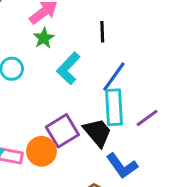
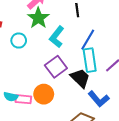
green star: (44, 38) -> (38, 18), size x1.5
purple square: (62, 131) -> (56, 67), moved

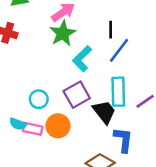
blue line: (88, 40) -> (119, 50), moved
cyan circle: (19, 41) -> (39, 99), moved
blue L-shape: (99, 99) -> (123, 140), turned -140

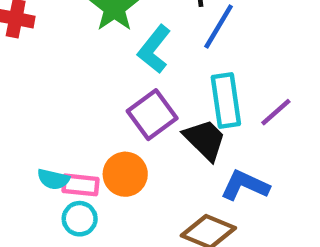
cyan circle: (39, 99) -> (80, 219), moved
blue L-shape: (123, 140) -> (245, 185), turned -65

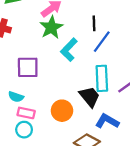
purple square: (152, 115) -> (28, 67), moved, turned 30
orange circle: (125, 174) -> (62, 111), moved
cyan semicircle: (53, 179) -> (16, 97), moved

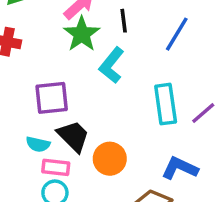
black line: (94, 23) -> (124, 21), moved
blue line: (102, 42) -> (177, 34), moved
black trapezoid: (90, 97) -> (73, 136), moved

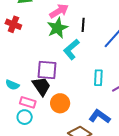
purple square: (52, 98) -> (47, 70), moved
cyan rectangle: (166, 104) -> (98, 78), size x0.7
cyan semicircle: (38, 144) -> (12, 85), moved

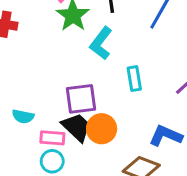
purple square: (47, 70) -> (81, 99), moved
cyan rectangle: (98, 78) -> (134, 79), moved
black trapezoid: (41, 86) -> (77, 127), moved

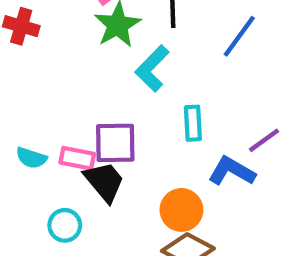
orange circle: (102, 129) -> (181, 210), moved
blue L-shape: (166, 136) -> (232, 171), moved
pink rectangle: (52, 138) -> (77, 158), moved

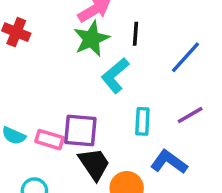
purple line: (264, 140) -> (190, 115), moved
black trapezoid: (104, 182) -> (94, 164), moved

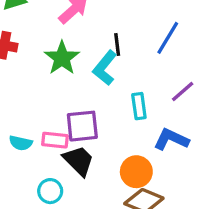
black line: (136, 34) -> (117, 45), moved
green star: (91, 39) -> (62, 58), moved
black trapezoid: (94, 164) -> (79, 161), moved

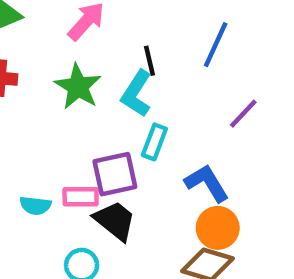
cyan rectangle: (139, 106) -> (154, 142), moved, turned 35
blue L-shape: (171, 139) -> (207, 183), moved, turned 40
orange circle: (136, 172) -> (218, 228), moved

